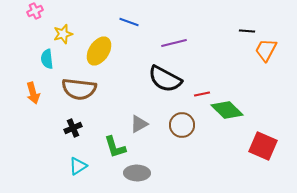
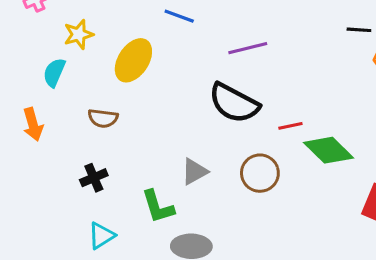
cyan semicircle: (47, 59) -> (54, 73), turned 30
brown semicircle: (79, 89) -> (103, 118), size x0.6

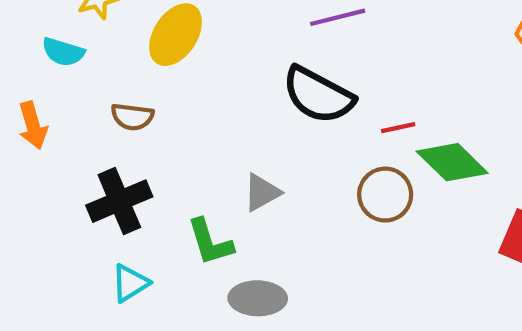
cyan semicircle: (54, 73) -> (63, 52), turned -96
brown circle: (260, 173) -> (385, 195), moved
black cross: (94, 178) -> (119, 201), size x1.6

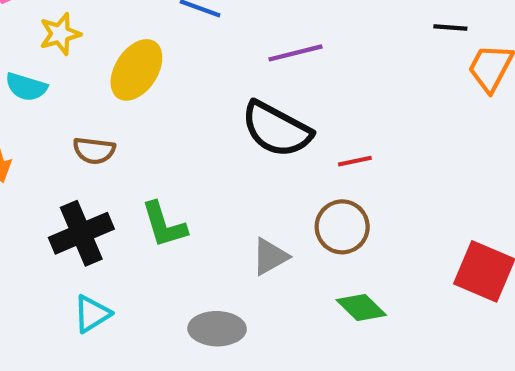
green diamond: (452, 162) -> (361, 307), moved, size x0.7
gray triangle: (262, 192) -> (270, 257), moved
green L-shape: (210, 242) -> (164, 225), moved

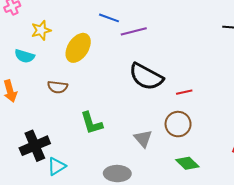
purple line: (296, 53) -> (134, 31), moved
black cross: (81, 233) -> (35, 146), moved
gray triangle: (270, 257) -> (143, 138), turned -42

